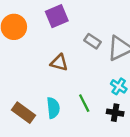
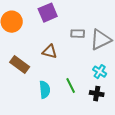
gray rectangle: (93, 41) -> (78, 34), turned -32
brown rectangle: (23, 113) -> (20, 65), moved

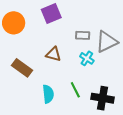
cyan cross: (100, 72) -> (87, 58), moved
black cross: (97, 94) -> (102, 98), size x1.5

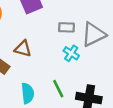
brown triangle: (53, 54) -> (23, 49), moved

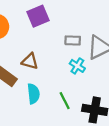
cyan semicircle: (28, 93) -> (33, 94), moved

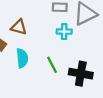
cyan cross: (77, 66) -> (64, 32), turned -32

